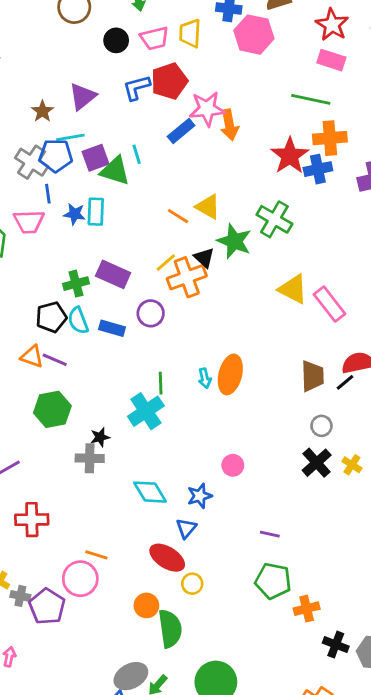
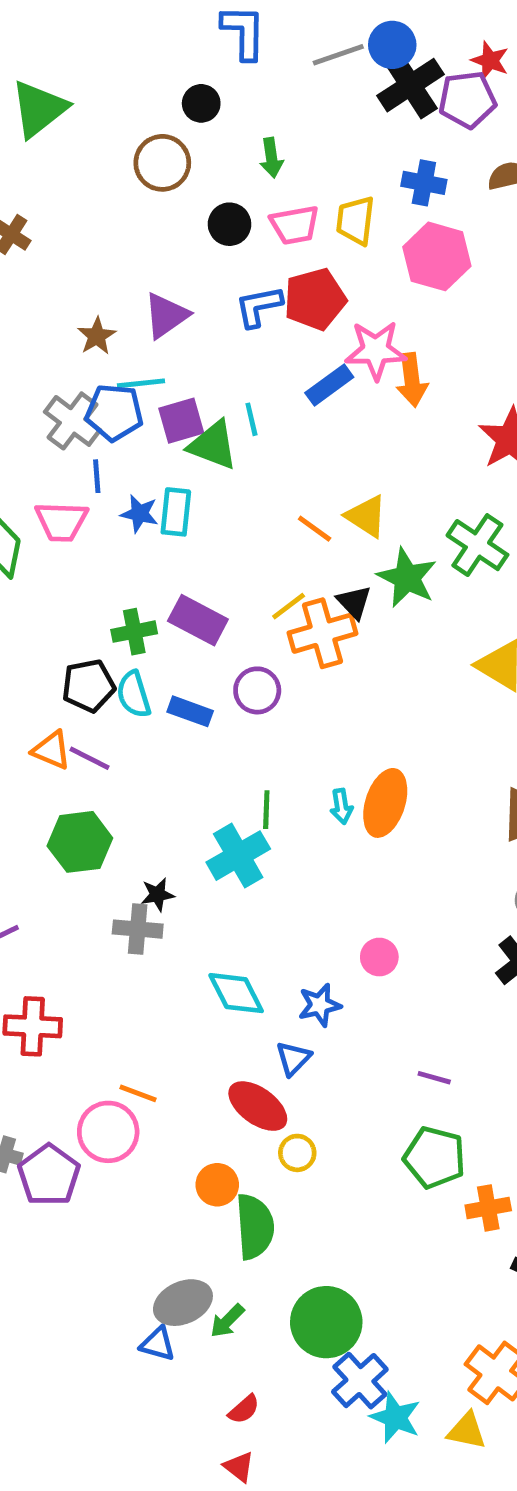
pink hexagon: (254, 35) -> (437, 256), moved

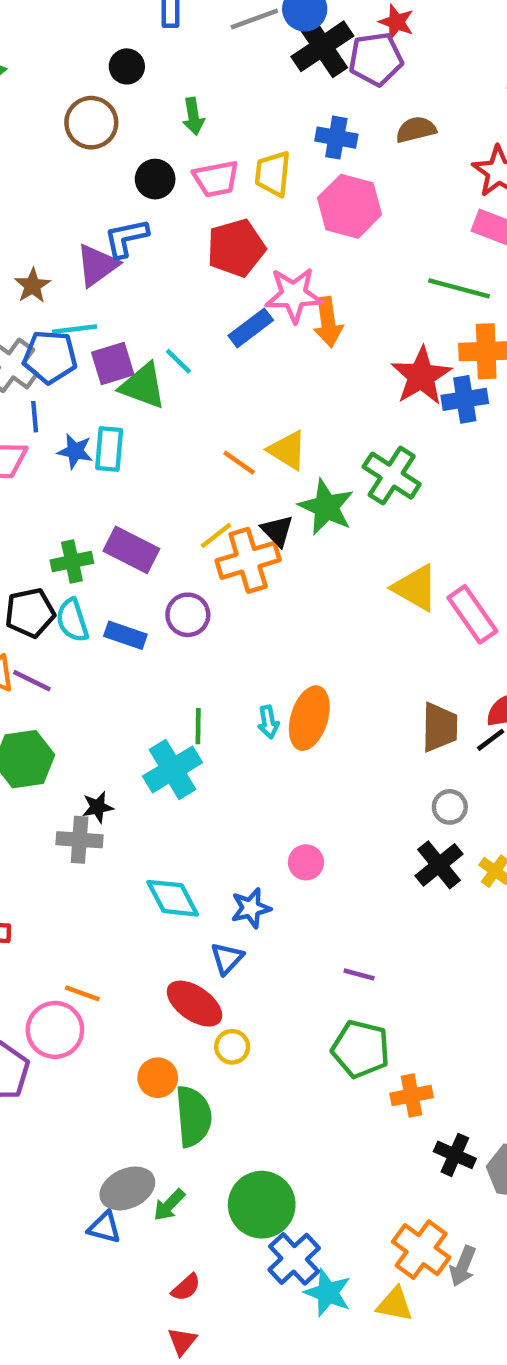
blue L-shape: (259, 306) -> (126, 238), moved
cyan line: (251, 419) -> (178, 361), turned -32
red triangle: (239, 1467) -> (182, 1341), turned 32

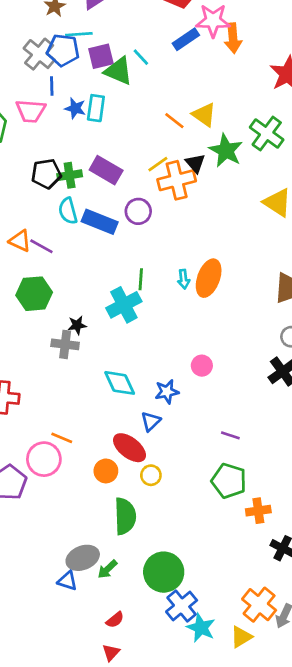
black pentagon: (30, 613) -> (46, 174), moved
blue rectangle: (125, 635) -> (100, 222), size x1.4
orange circle: (158, 1078) -> (106, 471), moved
yellow triangle: (395, 1304) -> (241, 637), turned -45

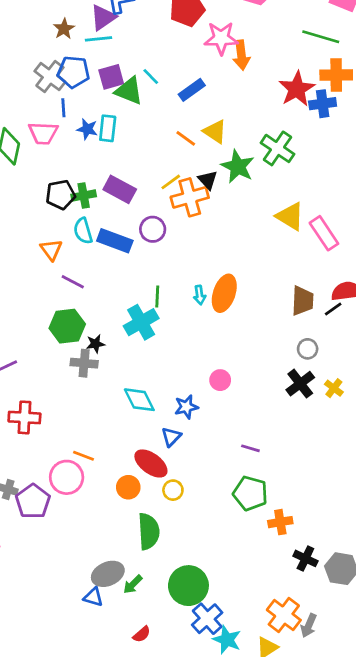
cyan line: (79, 34) -> (98, 39), moved
blue rectangle: (186, 39) -> (192, 90), moved
orange triangle: (20, 241) -> (51, 250), moved, turned 30
purple line: (41, 246) -> (73, 282), moved
green hexagon: (34, 294) -> (67, 326), moved

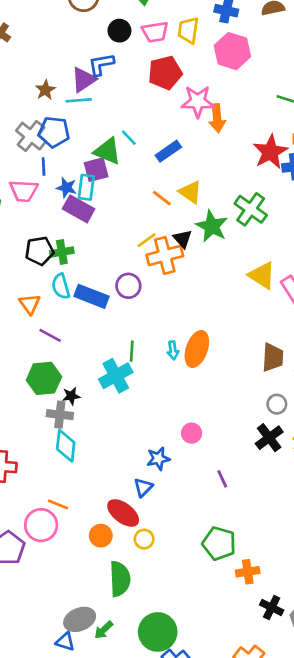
purple square: (111, 77) -> (96, 170), moved
purple rectangle: (120, 189) -> (79, 209), moved
cyan diamond: (139, 400) -> (66, 446), moved, turned 32
purple line: (250, 448) -> (222, 479), moved, turned 48

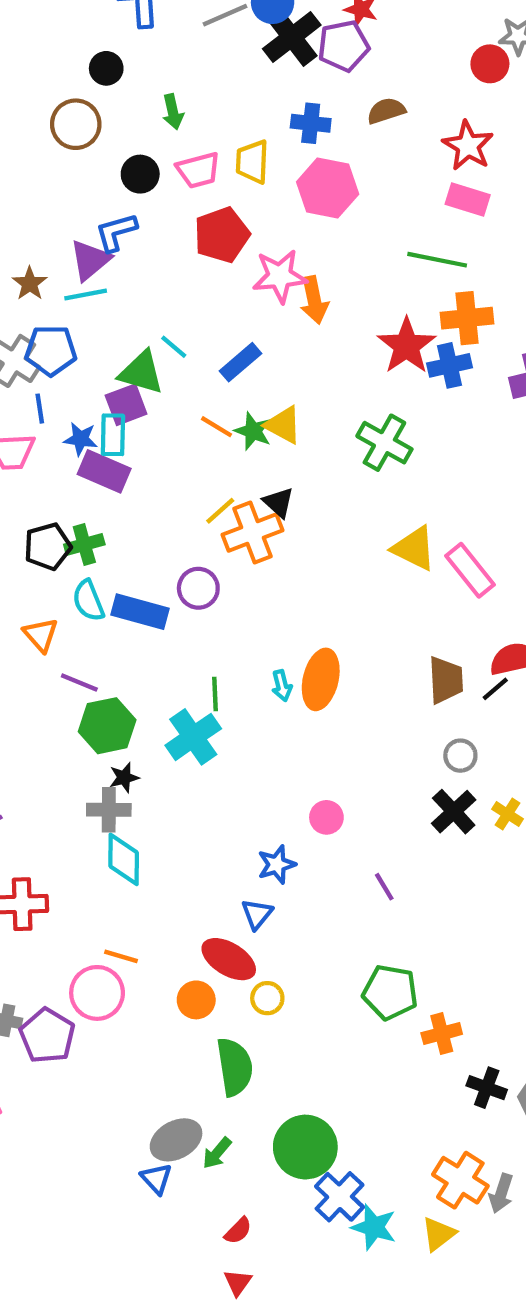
orange line: (162, 198) -> (216, 427), moved
green star: (212, 226) -> (253, 431), moved, size x0.7
green hexagon: (44, 378) -> (107, 726), moved
blue triangle: (65, 642) -> (156, 1179), turned 36

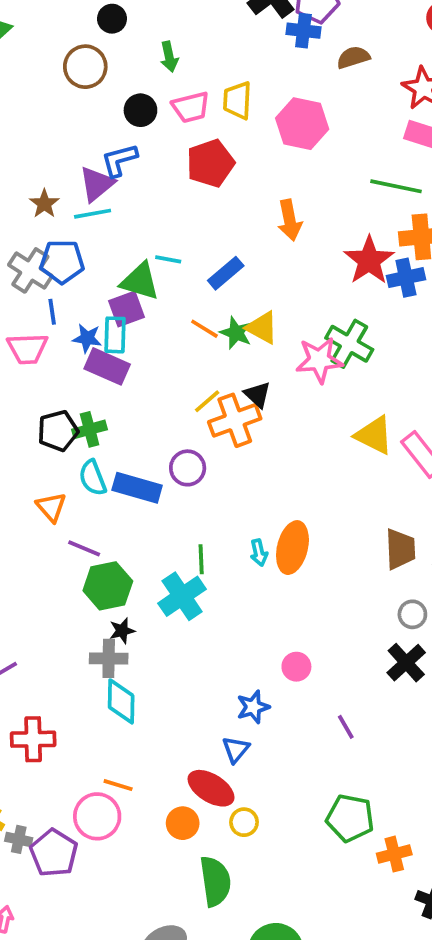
blue cross: (311, 123) -> (303, 31), moved
pink star: (280, 276) -> (319, 360), moved
cyan line: (174, 347) -> (168, 259), turned -30

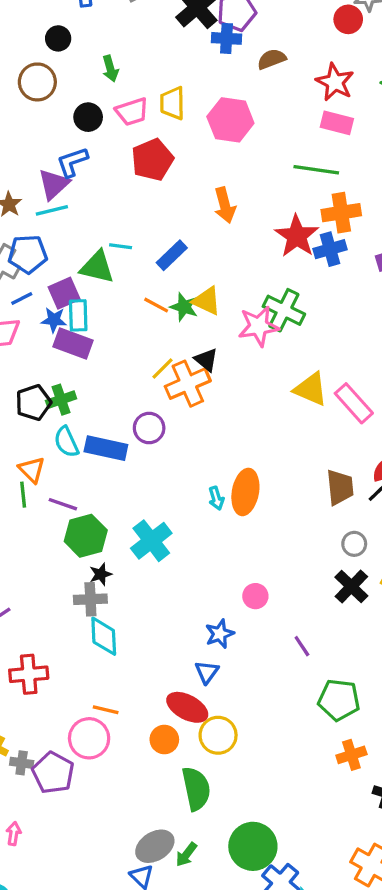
purple square: (127, 309) -> (64, 293), moved
blue line: (52, 312) -> (22, 299), turned 75
green line: (201, 559) -> (23, 495), moved
green pentagon: (350, 818) -> (339, 700), moved
yellow circle: (244, 822) -> (218, 735), size x1.5

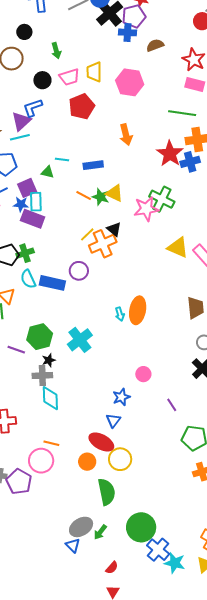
blue rectangle: (172, 255) -> (93, 165), turned 36
green triangle: (97, 267) -> (47, 172), size x0.6
purple line: (63, 504) -> (16, 350), moved

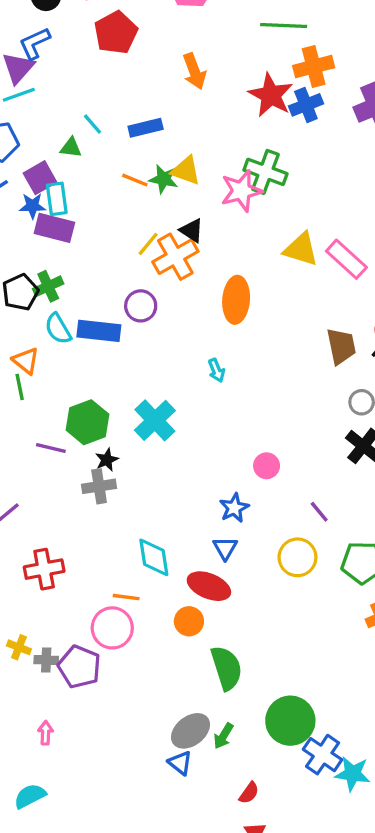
cyan line: (62, 159) -> (93, 124), turned 48
orange ellipse: (138, 310) -> (236, 300), moved
cyan diamond: (50, 398) -> (154, 557), moved
yellow circle: (120, 459) -> (297, 557), moved

